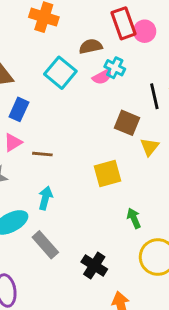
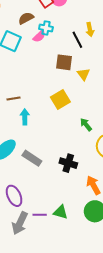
cyan arrow: (45, 198) -> (25, 117), moved

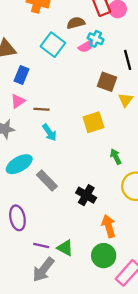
cyan arrow: (25, 117) -> (49, 133), turned 133
gray arrow: (20, 223) -> (43, 270), moved

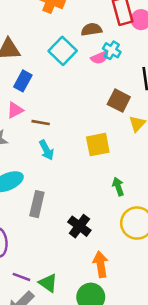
gray rectangle: (47, 180) -> (37, 204), turned 50

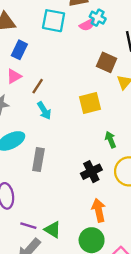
cyan square: (63, 51) -> (54, 21), turned -30
brown line: (41, 123) -> (38, 86), turned -63
black cross: (79, 226) -> (91, 172), moved, turned 30

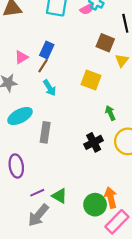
blue rectangle: (19, 50) -> (47, 50), moved
yellow square: (90, 103) -> (91, 80), turned 36
orange arrow: (99, 210) -> (111, 198), moved
purple line: (28, 226) -> (37, 193), turned -40

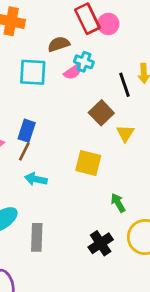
brown square: (105, 43) -> (101, 113), turned 30
cyan arrow: (50, 88) -> (36, 179), turned 140

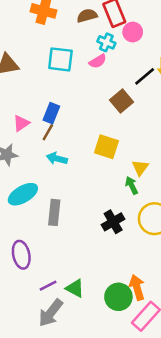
pink circle: (108, 24) -> (133, 32), moved
brown semicircle: (59, 44) -> (87, 16), moved
cyan cross: (84, 62) -> (106, 42), moved
black line: (125, 85) -> (145, 76), turned 65
yellow triangle: (125, 133) -> (140, 168), moved

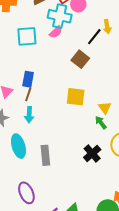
cyan cross: (106, 42) -> (60, 16), size x1.6
cyan arrow: (57, 158) -> (29, 115), moved, turned -91
cyan ellipse: (23, 194) -> (18, 146), turned -65

